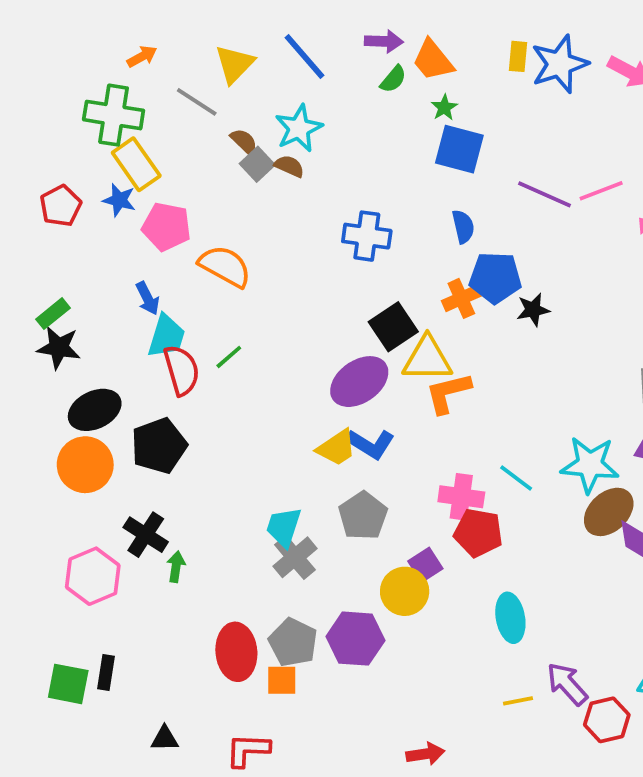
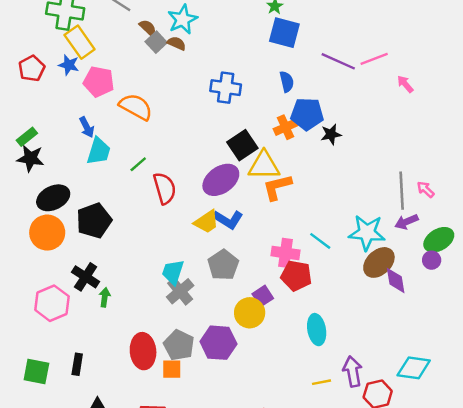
red semicircle: (182, 370) -> (165, 188), moved
black rectangle: (106, 673) -> (77, 364), moved
purple arrow: (567, 684) -> (353, 371), turned 32

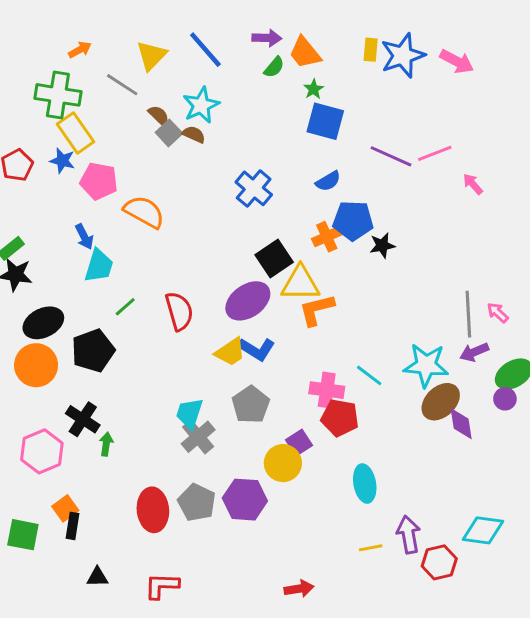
blue semicircle: (287, 82) -> (328, 181), turned 72
blue cross: (226, 88) -> (254, 188), turned 32
green line: (138, 164) -> (125, 307), moved
orange square: (172, 369) -> (65, 508), moved, turned -36

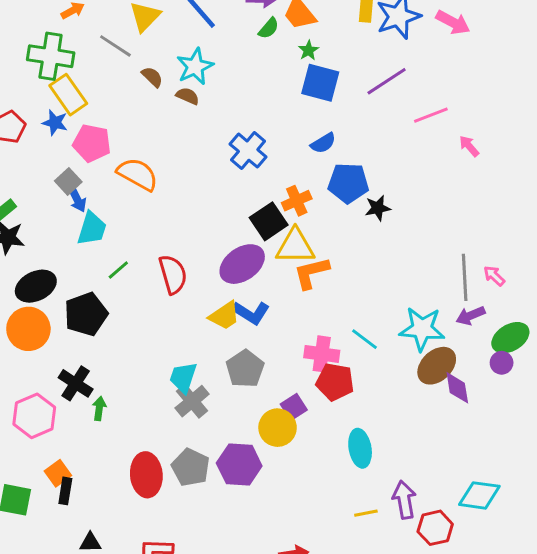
gray square: (169, 133) -> (68, 181), moved
purple line: (391, 156) -> (387, 81), moved, turned -57
orange cross: (327, 237) -> (297, 201), moved

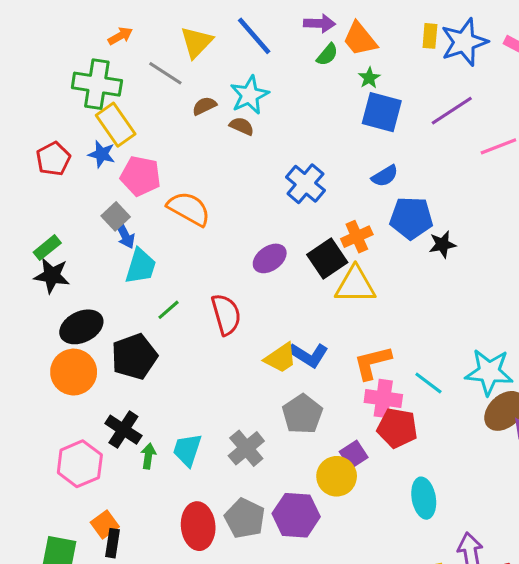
brown semicircle: (152, 77) -> (204, 106), turned -70
purple ellipse: (242, 264) -> (270, 258), moved, size x0.7
orange L-shape: (311, 273) -> (372, 363), moved
cyan trapezoid: (183, 377) -> (187, 450), moved

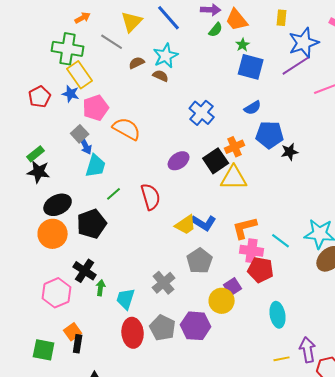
blue star: (464, 42) -> (304, 43), moved
pink pentagon: (141, 176) -> (96, 108), turned -30
cyan trapezoid: (187, 450) -> (126, 299), moved

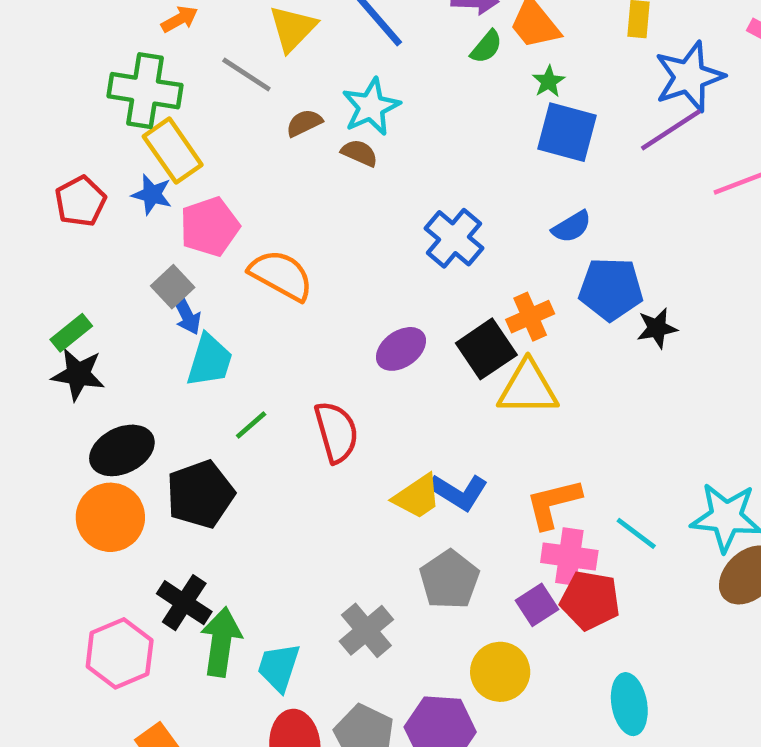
purple square: (233, 287) -> (537, 605), moved
green arrow: (101, 288) -> (221, 642), size x1.8

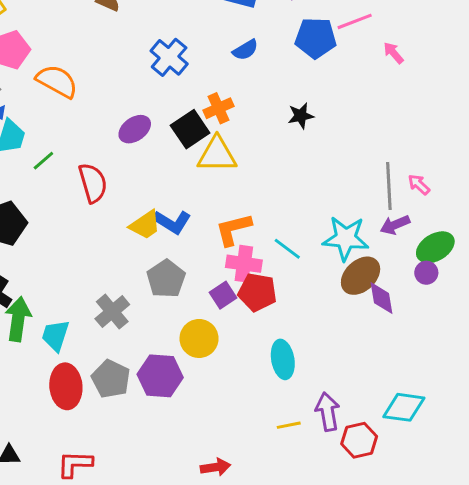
blue pentagon: (611, 289) -> (316, 38), moved
green line: (251, 425) -> (43, 161), moved

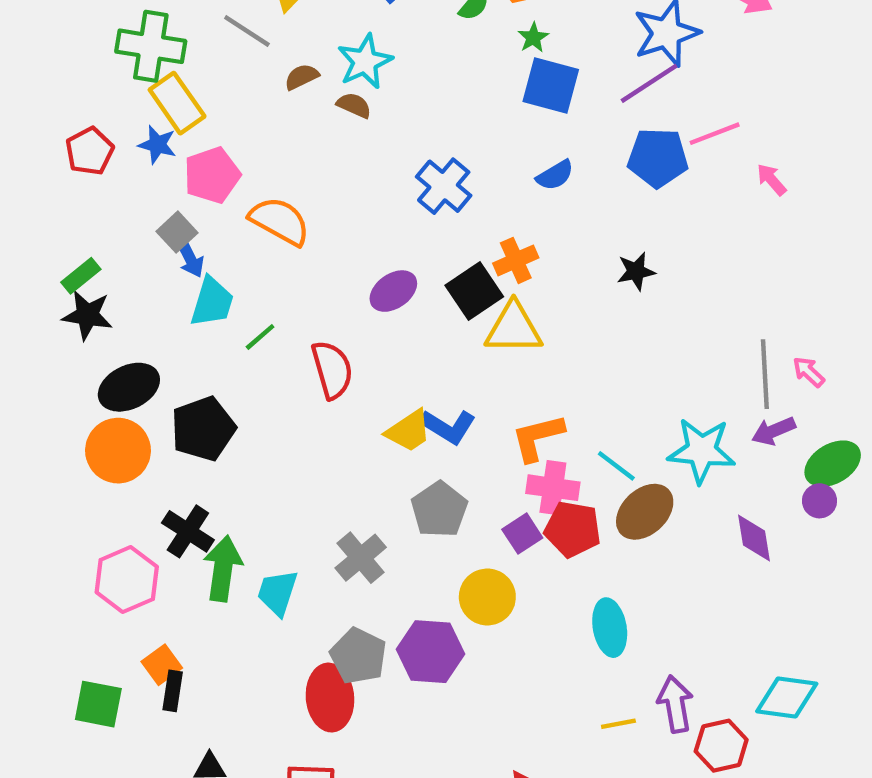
brown ellipse: (361, 276) -> (645, 512), moved
red ellipse: (66, 386) -> (330, 698), moved

